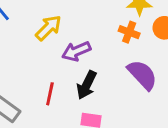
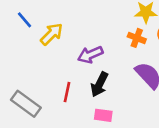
yellow arrow: (48, 28) -> (52, 34), moved

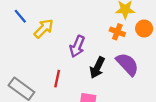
purple arrow: (90, 55) -> (77, 46), turned -45
black arrow: (99, 84) -> (97, 68), moved

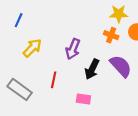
blue line: (20, 16) -> (19, 20), turned 64
yellow arrow: (44, 28) -> (32, 48), moved

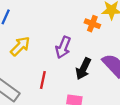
orange cross: (111, 35) -> (92, 24), moved

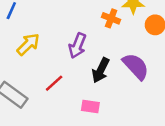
red line: (43, 80) -> (54, 83), turned 36

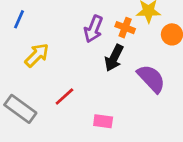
purple arrow: (77, 46) -> (93, 29), moved
black arrow: (101, 70) -> (114, 58), moved

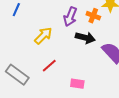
yellow arrow: (37, 55) -> (43, 36), moved
black arrow: (114, 58) -> (85, 38), turned -102

